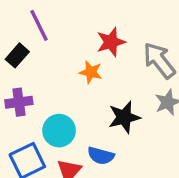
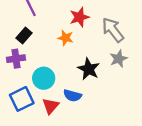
black rectangle: (17, 55) -> (24, 36), moved
black star: (124, 117) -> (89, 69), turned -30

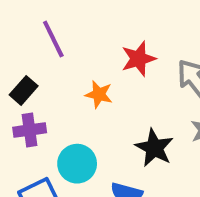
black rectangle: (24, 36) -> (24, 90), moved
orange star: (66, 38) -> (99, 94), moved

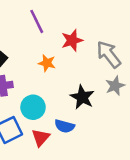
purple line: (53, 39) -> (37, 21), moved

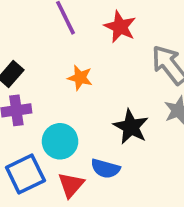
red star: (72, 40) -> (120, 27), moved, turned -30

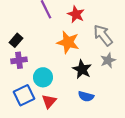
orange star: (80, 78) -> (68, 42), moved, size x1.6
blue semicircle: (105, 169) -> (86, 96), moved

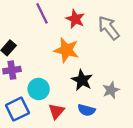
gray arrow: (103, 35) -> (109, 28), moved
gray star: (108, 60) -> (111, 90), moved
red triangle: (49, 101) -> (56, 111), moved

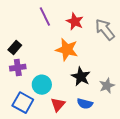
blue square: (17, 109) -> (23, 103), turned -35

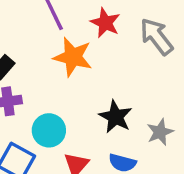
orange star: (67, 50) -> (73, 57), moved

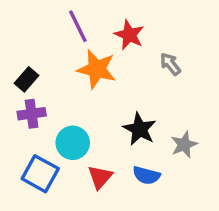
gray arrow: (157, 36) -> (170, 64), moved, size x0.6

